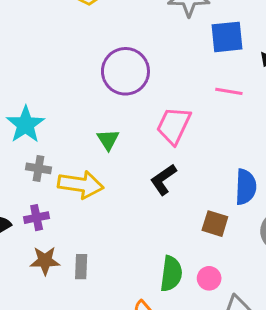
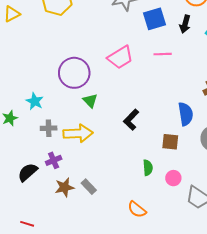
purple circle: (125, 71) -> (74, 73), moved
cyan star: (26, 125) -> (35, 101), size x0.7
pink trapezoid: (174, 126) -> (120, 57), moved, turned -136
gray rectangle: (81, 267) -> (89, 187), turned -35
green semicircle: (171, 274) -> (148, 168), moved, size x0.7

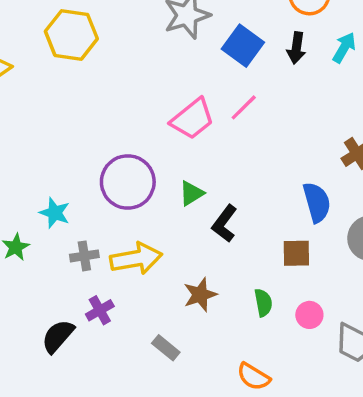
blue square: (155, 19) -> (243, 46), turned -30
pink line: (163, 54) -> (244, 107), moved, turned -36
purple circle: (74, 73) -> (128, 182), moved
green triangle: (90, 101) -> (191, 193), moved, turned 49
brown star: (64, 187) -> (200, 295), moved

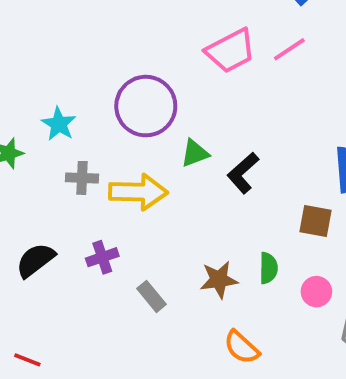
green triangle: (191, 193) -> (195, 153), moved
brown star: (200, 295) -> (219, 280), moved
purple cross: (100, 310) -> (102, 257), moved

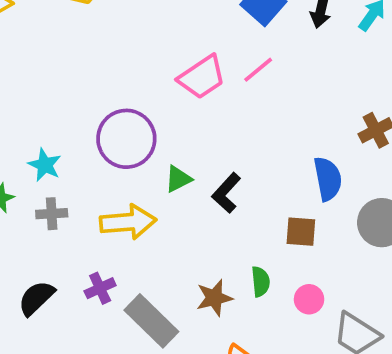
gray cross: (82, 178) -> (52, 214), moved
gray rectangle: (152, 296) -> (151, 321), size x1.8

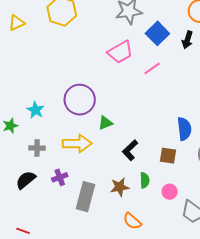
pink trapezoid: (202, 77) -> (120, 52), moved
black L-shape: (226, 193) -> (130, 150), moved
gray cross: (52, 214) -> (37, 148), moved
gray rectangle: (151, 321) -> (85, 197), turned 56

